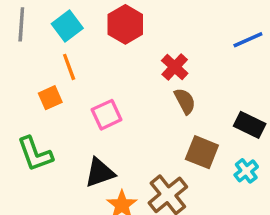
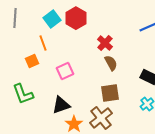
cyan square: (67, 26) -> (52, 19), moved
brown square: (202, 152) -> (110, 93), moved, turned -30

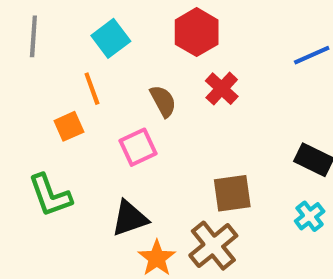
red hexagon: (76, 18) -> (197, 32), moved
brown semicircle: (111, 63) -> (163, 101), moved

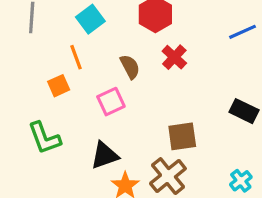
cyan cross: (310, 216) -> (241, 181), moved

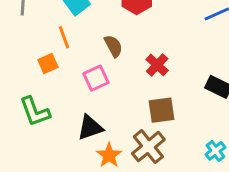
red cross: (174, 57) -> (157, 65), moved

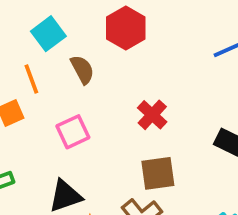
brown semicircle: (113, 46) -> (82, 70), moved

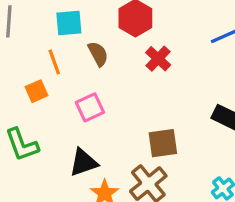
cyan square: (48, 34) -> (69, 23), turned 32
red cross: (152, 115) -> (158, 59), moved

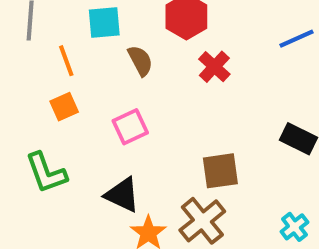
orange line: (54, 62) -> (66, 61), moved
black triangle: (83, 162) -> (122, 195), turned 44

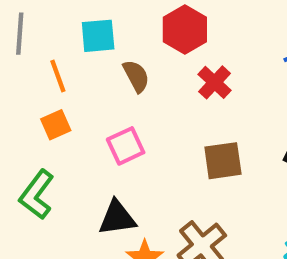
brown square: (220, 171) -> (223, 161), moved
green L-shape: (46, 173) -> (37, 195), turned 57
black triangle: (122, 195) -> (117, 218), turned -33

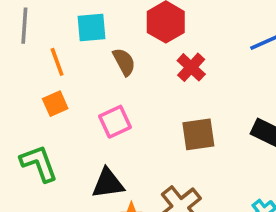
green L-shape: (37, 195) -> (39, 163), turned 123

